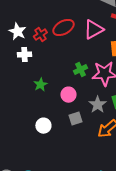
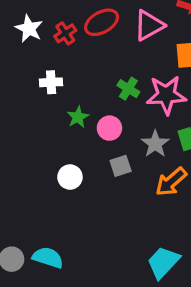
white cross: (24, 55) -> (51, 82), moved
green cross: (81, 70) -> (128, 89), turned -32
green star: (40, 85) -> (78, 117), moved

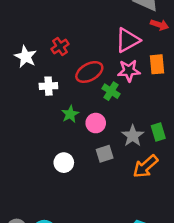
red ellipse: (102, 22) -> (89, 72), moved
white star: (29, 29) -> (26, 57), moved
pink star: (166, 95) -> (129, 71), moved, size x0.7

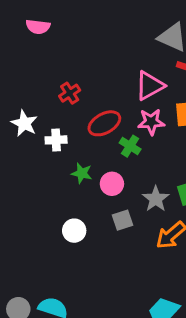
white star: (26, 57) -> (24, 123), moved
green star: (70, 114) -> (82, 173), turned -30

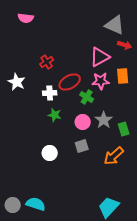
white cross: (56, 140) -> (50, 93), moved
pink circle: (112, 184) -> (83, 122), moved
gray star: (156, 199) -> (104, 120), moved

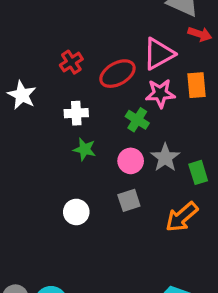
red ellipse: (70, 82) -> (117, 74), moved

